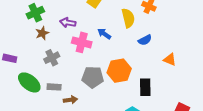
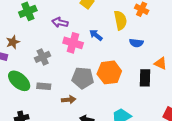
brown star: (42, 33) -> (13, 42), moved
blue semicircle: (145, 40) -> (136, 43), turned 32
black rectangle: (145, 87) -> (145, 78), moved
brown arrow: (70, 100) -> (69, 100), moved

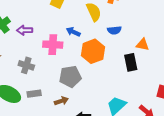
purple arrow: (60, 22) -> (25, 30), moved
gray cross: (43, 57) -> (26, 65), turned -35
orange hexagon: (109, 72) -> (93, 51), moved

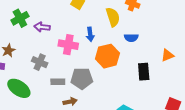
blue arrow: (73, 32) -> (90, 34), turned -128
orange triangle: (143, 45) -> (167, 55), moved, turned -40
gray rectangle: (34, 94) -> (58, 82), moved

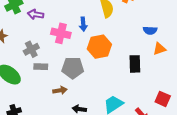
blue semicircle: (131, 38) -> (150, 30), moved
gray cross: (40, 62) -> (31, 49), turned 35
gray rectangle: (58, 82) -> (41, 67), moved

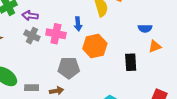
gray cross: (31, 49) -> (32, 36), moved, turned -35
gray rectangle: (41, 67) -> (32, 88), moved

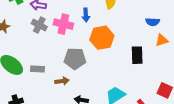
gray rectangle: (32, 88) -> (37, 69), moved

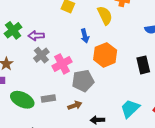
pink cross: (63, 24) -> (62, 64), moved, turned -30
gray cross: (39, 25) -> (41, 55), turned 35

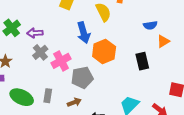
blue arrow: (85, 36) -> (84, 33), size x1.5
gray rectangle: (48, 99) -> (48, 96), turned -72

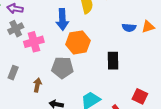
orange triangle: (163, 41) -> (148, 27), moved
gray pentagon: (82, 78) -> (62, 68), moved
brown arrow: (74, 102) -> (37, 85), turned -72

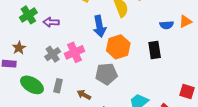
gray cross: (16, 29) -> (53, 54), moved
black rectangle: (113, 61) -> (155, 50), moved
brown arrow: (37, 85) -> (84, 95), turned -64

